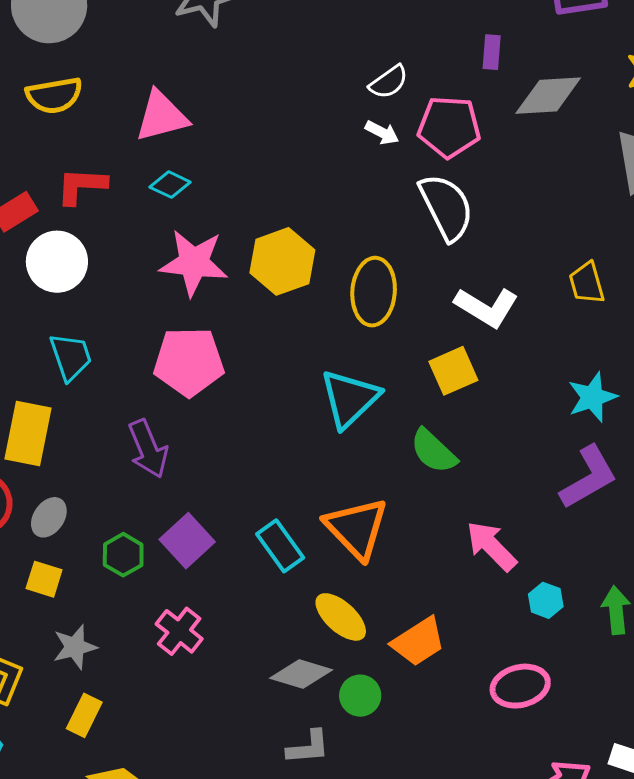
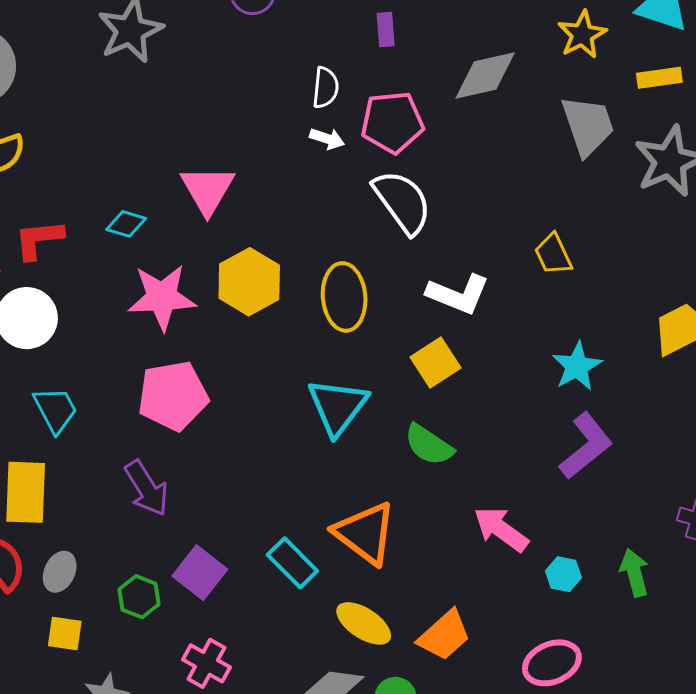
purple rectangle: (492, 52) -> (386, 30), moved
white semicircle: (389, 82) -> (325, 88), turned -39
pink triangle: (162, 116) -> (208, 190), moved, turned -36

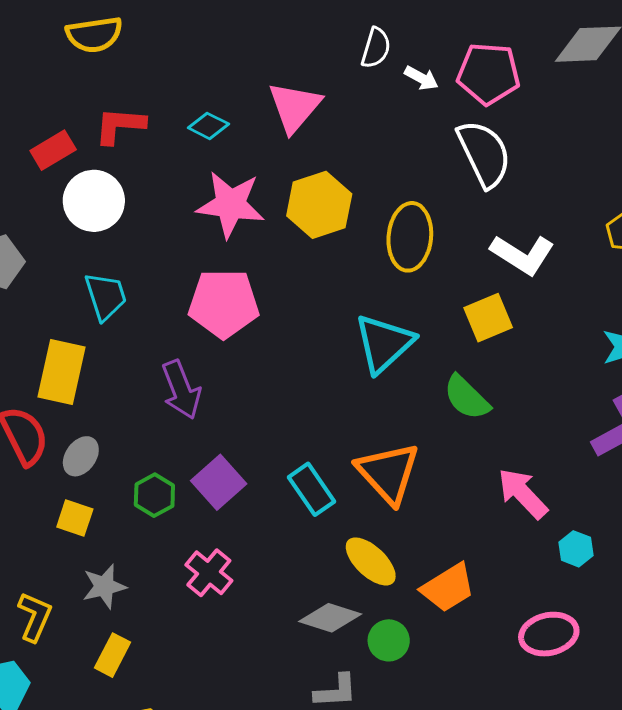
white semicircle: (325, 88) -> (376, 48), moved

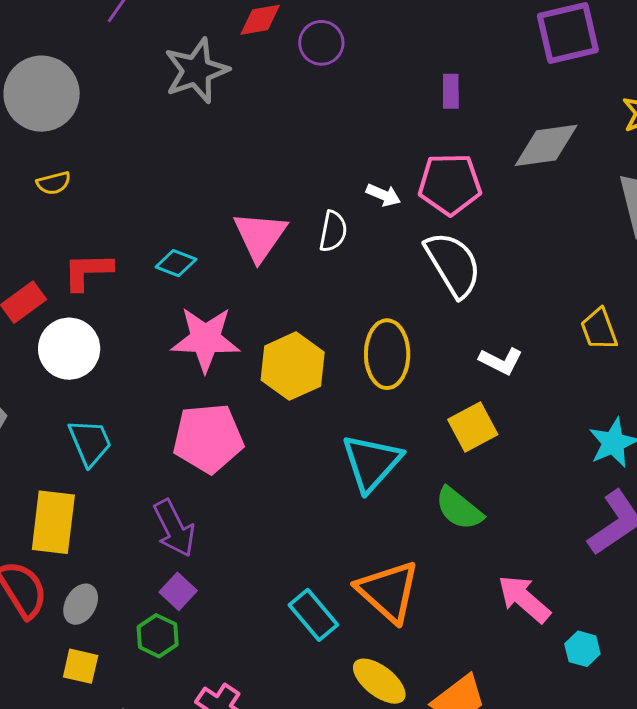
yellow semicircle: (94, 34) -> (54, 183), size x0.6
white semicircle: (376, 48) -> (333, 231), moved
yellow hexagon: (319, 205) -> (293, 366), moved
white L-shape: (522, 254) -> (501, 361), size x0.7
purple square: (219, 482) -> (178, 591), moved, size x0.7

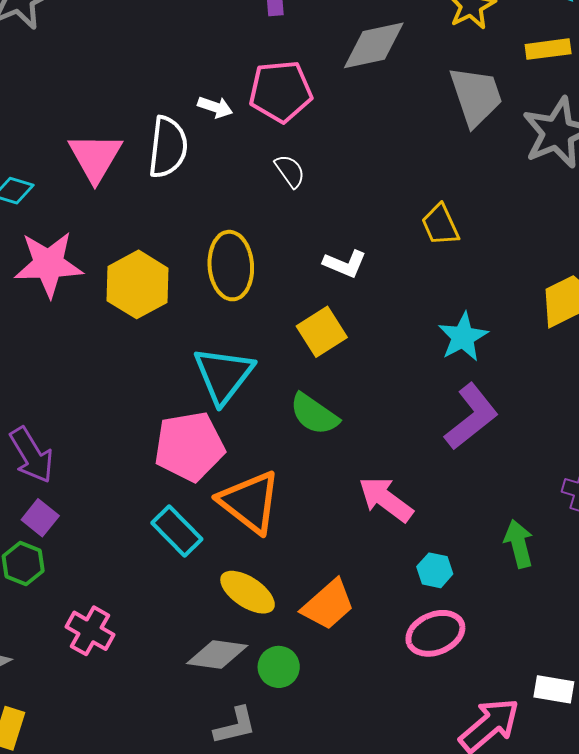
white semicircle: (333, 231) -> (168, 147), size x1.5
white semicircle: (453, 264) -> (290, 171), size x0.5
pink pentagon: (208, 438) -> (189, 446), moved
cyan hexagon: (582, 649) -> (435, 570), moved

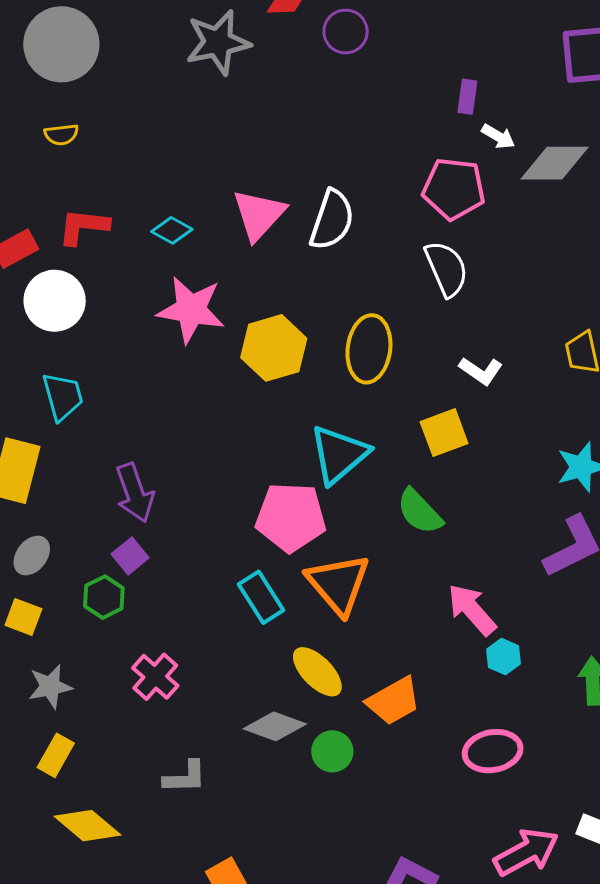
white arrow: (215, 107) -> (498, 136), moved
white semicircle: (290, 171) -> (446, 269), size x1.6
cyan hexagon: (435, 570) -> (504, 657), moved
gray L-shape: (235, 726) -> (185, 777), moved

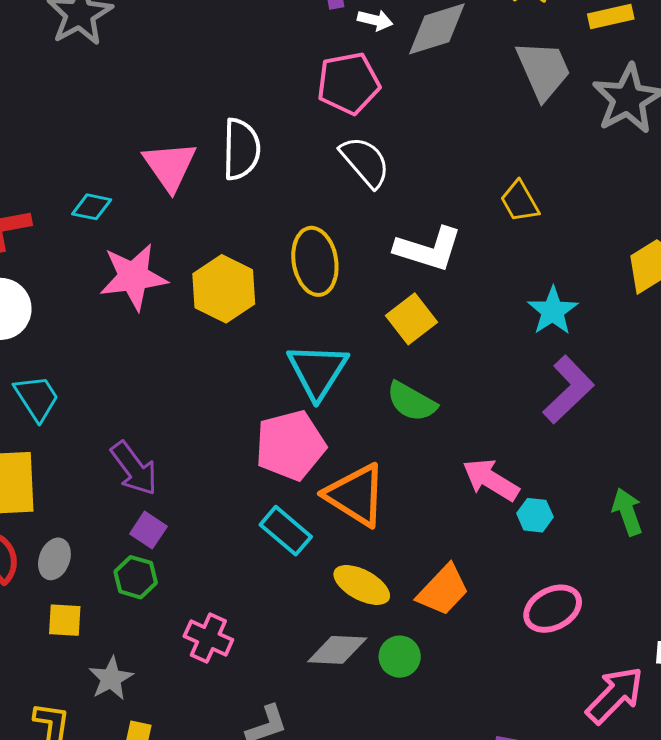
white L-shape: (481, 371) -> (428, 249), size x1.6

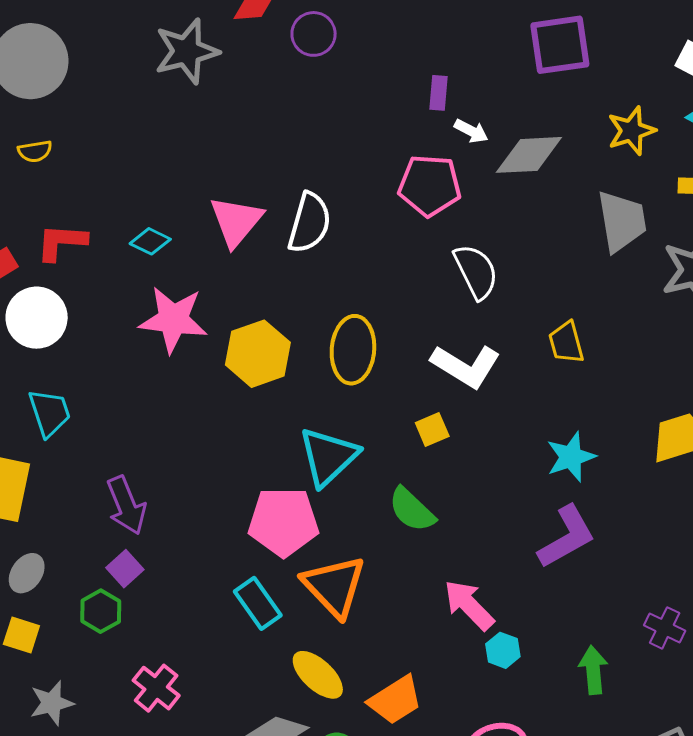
white semicircle: (365, 162) -> (476, 272), moved
yellow square: (412, 319) -> (432, 430), size x0.7

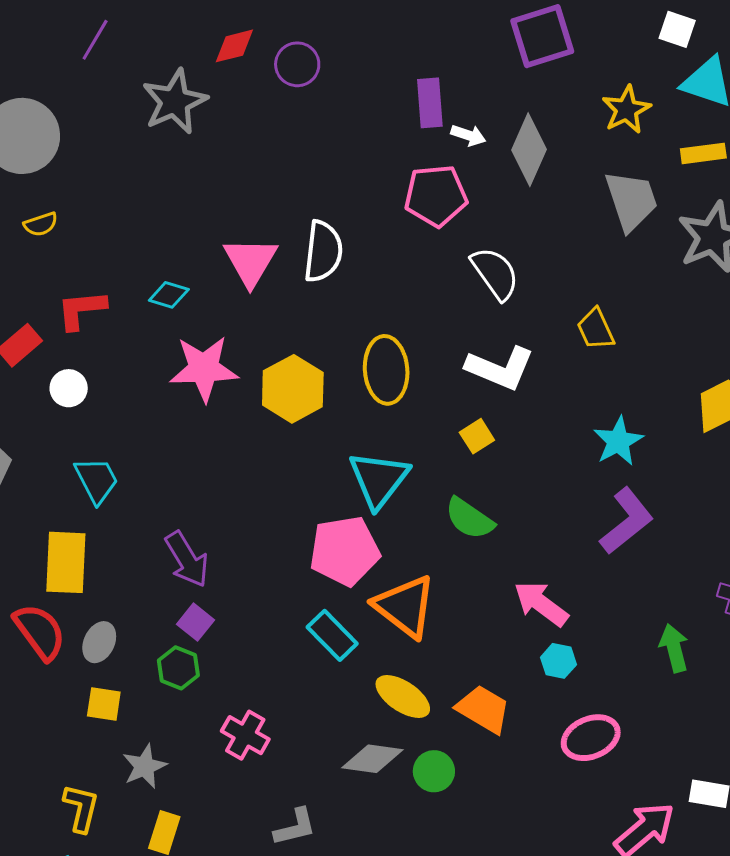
purple rectangle: (438, 93) -> (430, 103), size x1.4
gray diamond: (529, 155) -> (529, 150), turned -54
white circle: (37, 318) -> (69, 388), size x0.6
cyan hexagon: (503, 650) -> (558, 661), moved
orange trapezoid: (395, 700) -> (483, 709), turned -108

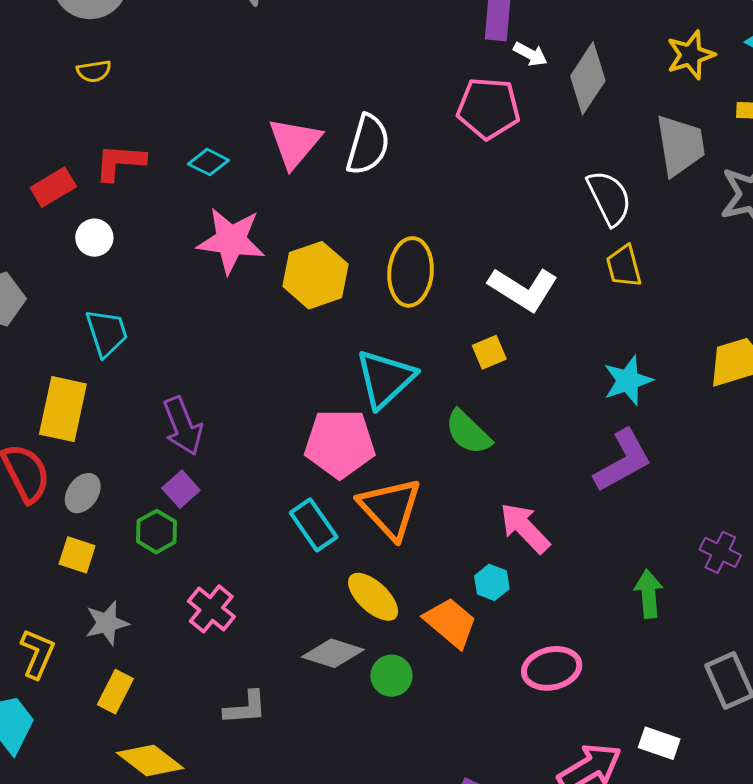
white semicircle: (495, 273) -> (609, 198), moved
cyan hexagon: (558, 661) -> (492, 582), moved

